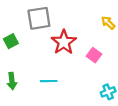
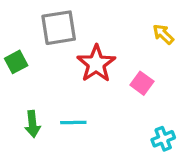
green arrow: (12, 81) -> (32, 124), moved

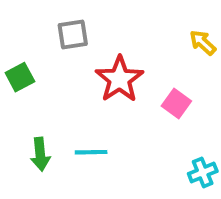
gray square: (59, 28) -> (73, 34), size x0.7

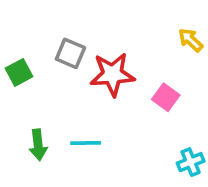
gray square: (73, 34) -> (70, 53), moved, turned 32
red star: (119, 79) -> (112, 74), turned 30

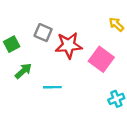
pink square: (166, 97) -> (101, 59), size x1.5
green arrow: (38, 145) -> (23, 71), moved, turned -126

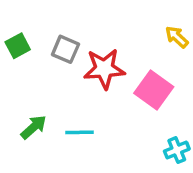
green square: (12, 44) -> (18, 46), moved
green arrow: (23, 71) -> (34, 127), moved

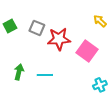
green arrow: (34, 127) -> (19, 72), turned -35

